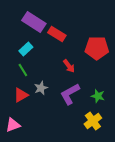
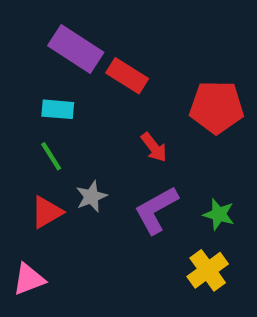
cyan rectangle: (26, 49) -> (58, 109), turned 48

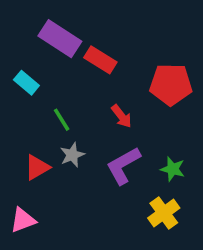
cyan rectangle: (58, 109) -> (26, 83), moved, turned 35
green line: (51, 156) -> (62, 120), moved

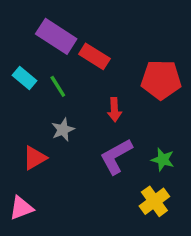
red arrow: (122, 116) -> (114, 110), turned 35
green line: (62, 120) -> (58, 86), moved
gray star: (72, 155) -> (63, 130), moved

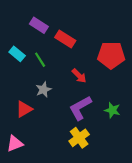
purple rectangle: (56, 36) -> (39, 25), size x0.7
red arrow: (114, 110) -> (79, 76), turned -42
yellow cross: (154, 201) -> (79, 138), moved

